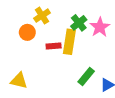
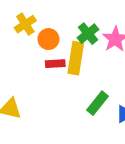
yellow cross: (42, 16) -> (25, 24), moved
orange circle: (27, 32) -> (48, 39), moved

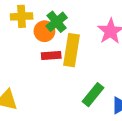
yellow cross: (25, 24) -> (22, 16), turned 30
green cross: (88, 34) -> (57, 22), moved

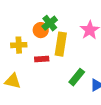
yellow cross: (22, 16) -> (19, 45), moved
red rectangle: (51, 55) -> (42, 59), moved

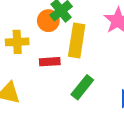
green rectangle: (77, 77) -> (82, 87), moved

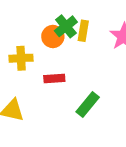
yellow rectangle: (77, 40) -> (83, 31), moved, size x0.6

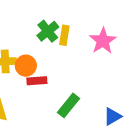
orange circle: (53, 36) -> (26, 66), moved

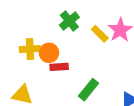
yellow rectangle: (64, 35) -> (100, 34), moved, turned -54

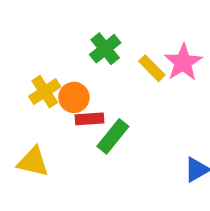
yellow cross: (30, 49) -> (45, 92), turned -30
green rectangle: (88, 90) -> (113, 136), moved

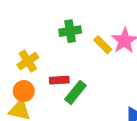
green cross: (105, 49) -> (70, 31), turned 30
orange circle: (74, 97) -> (24, 91), moved

